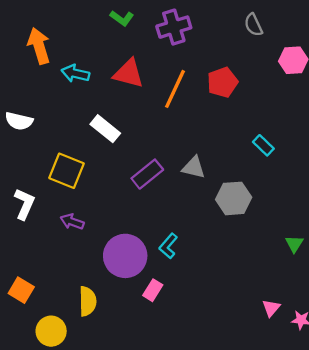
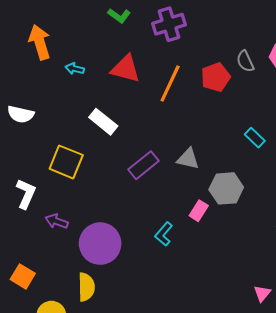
gray semicircle: (253, 25) -> (245, 61), moved
cyan arrow: (75, 73) -> (75, 69), size x0.7
purple arrow: (72, 222) -> (57, 221), moved
purple circle: (125, 256) -> (100, 244), moved
pink rectangle: (153, 290) -> (199, 211), moved

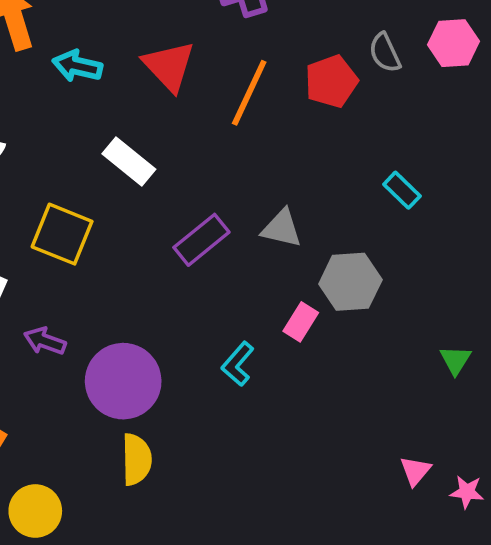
cyan arrow: (75, 69) -> (77, 66), size x1.4
red triangle: (126, 69) -> (169, 66), turned 32
yellow semicircle: (86, 287) -> (137, 459), moved

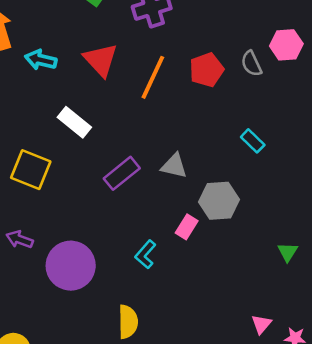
gray semicircle: (385, 53) -> (251, 64), moved
yellow semicircle: (137, 459) -> (128, 322), moved

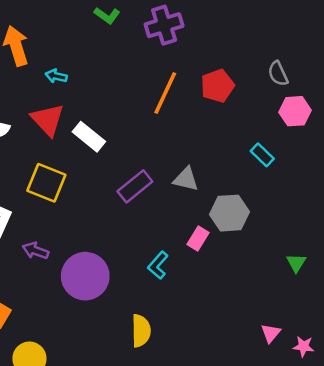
pink hexagon: (286, 45) -> (295, 111), moved
cyan arrow: (41, 60) -> (56, 76), size x0.7
red triangle: (101, 60) -> (48, 120), moved
gray semicircle: (251, 64) -> (278, 74), moved

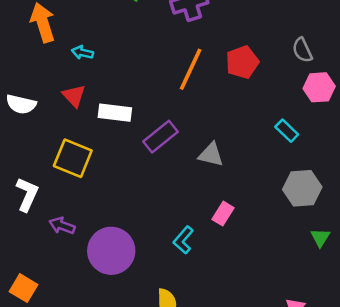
red triangle: (48, 120) -> (74, 96), size x0.7
white rectangle: (89, 137) -> (115, 113), turned -32
purple rectangle: (135, 186) -> (160, 137), moved
gray hexagon: (230, 213) -> (302, 188), moved

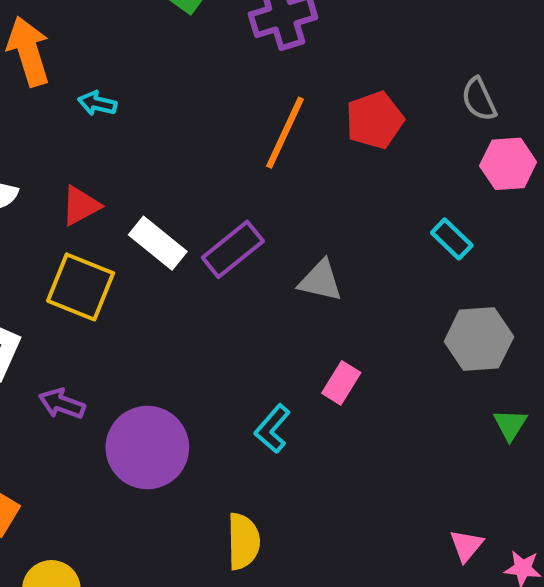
red triangle: (74, 96) -> (81, 206), moved, turned 45
white rectangle: (115, 113) -> (158, 243), moved, turned 32

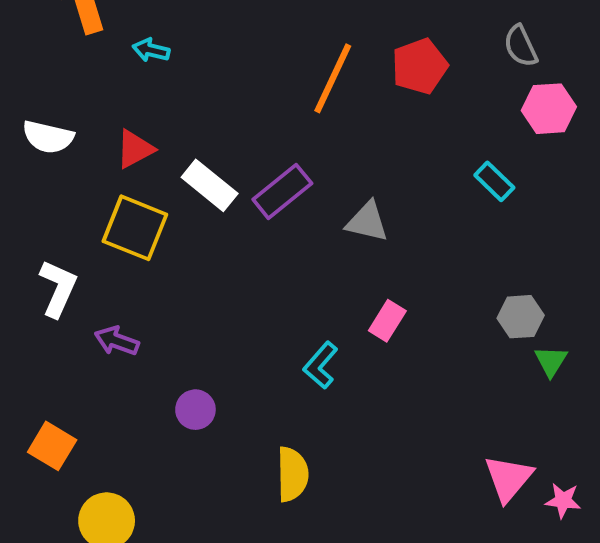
gray hexagon: (479, 339) -> (521, 317), moved, size x0.7
purple circle: (147, 448) -> (195, 410), moved, size x0.5
pink triangle: (466, 546) -> (508, 478), size x1.5

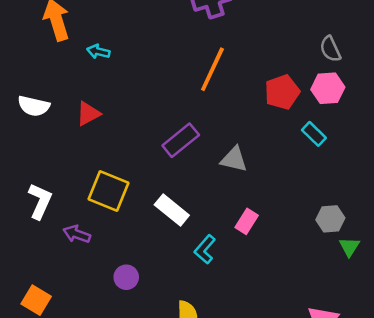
red pentagon: (420, 66) -> (282, 92), moved
pink hexagon: (549, 109) -> (328, 88), moved
white rectangle: (210, 185) -> (172, 210), moved
yellow square: (135, 228) -> (108, 191), moved

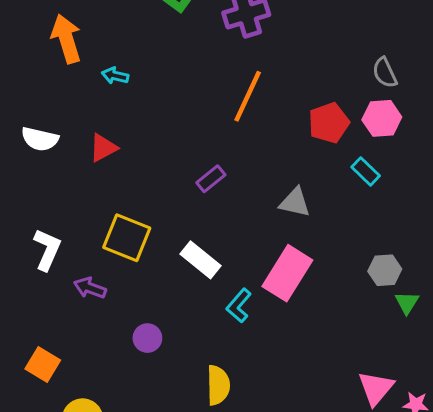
purple rectangle: (181, 140) -> (211, 179), size x0.7
gray triangle: (234, 159) -> (295, 202), moved
pink rectangle: (247, 221) -> (287, 273), size x1.8

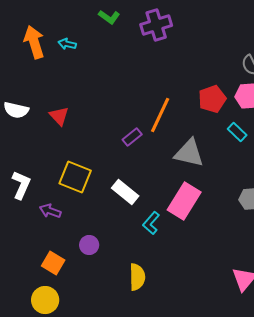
cyan arrow: (115, 76) -> (67, 44), moved
orange line: (248, 96) -> (160, 115), moved
red triangle: (103, 148) -> (59, 116), turned -45
gray triangle: (295, 202) -> (189, 153), size x1.4
orange square: (43, 365) -> (53, 263), moved

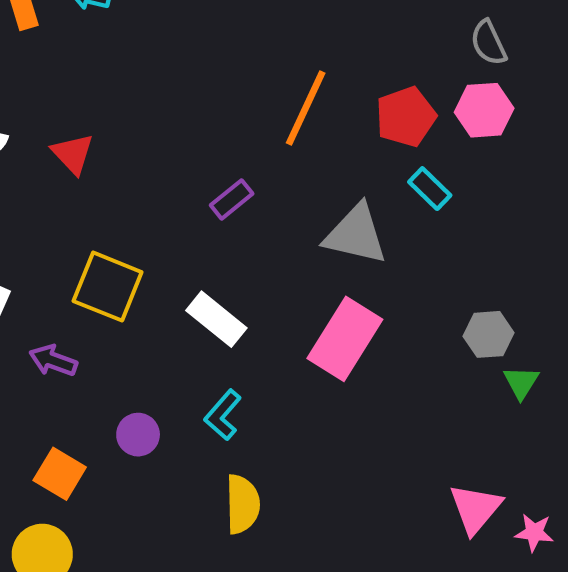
orange line: (160, 115) -> (306, 108), moved
cyan rectangle: (237, 132) -> (430, 189), moved
cyan L-shape: (151, 223) -> (223, 415), moved

